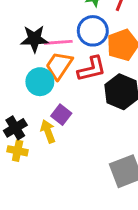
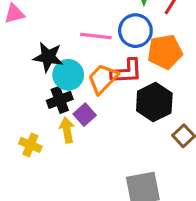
black star: (34, 39) -> (48, 57), moved
orange trapezoid: (59, 65) -> (103, 79), moved
black cross: (15, 128) -> (60, 100), moved

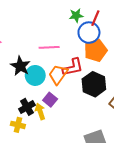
blue circle: (135, 31) -> (89, 33), moved
black star: (48, 57) -> (20, 66), turned 30
black cross: (60, 100) -> (27, 107), moved

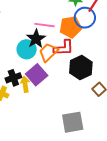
orange pentagon: (96, 50) -> (70, 27), moved
black star: (20, 66) -> (36, 39), moved
purple square: (50, 100) -> (37, 75), size x1.5

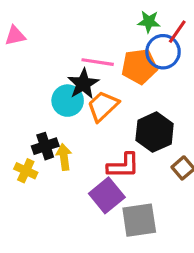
red L-shape: (64, 48) -> (123, 166), moved
purple square: (37, 75) -> (107, 195), moved

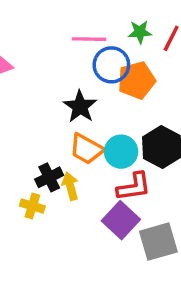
blue circle: (163, 52) -> (111, 65), moved
pink line: (98, 62) -> (89, 39), moved
cyan circle: (68, 101) -> (121, 152), moved
orange trapezoid: (103, 106) -> (87, 149), moved, turned -100

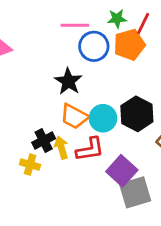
orange pentagon: (136, 80) -> (129, 45), moved
red L-shape: (134, 187) -> (90, 149), moved
purple square: (121, 220) -> (122, 171), moved

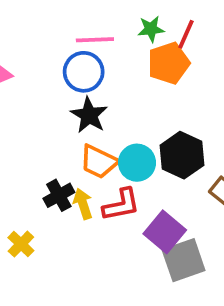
blue circle: (94, 46) -> (84, 72), moved
yellow cross: (30, 165) -> (21, 244), moved, turned 30

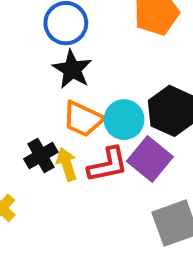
purple square: (165, 232) -> (150, 159), moved

